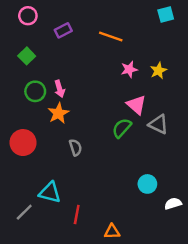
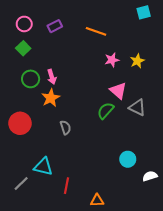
pink circle: (28, 16) -> (24, 24), moved

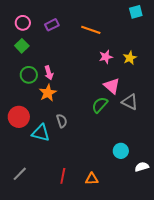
cyan triangle: (43, 167) -> (41, 133), moved
orange triangle: (97, 200) -> (92, 179), moved

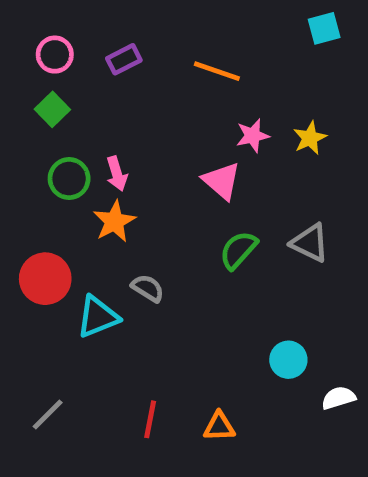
pink triangle: (112, 86) -> (222, 181), moved
gray semicircle: (62, 121) -> (148, 288), turned -40
cyan triangle: (41, 133) -> (98, 317), turned -36

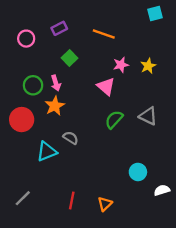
pink circle: (55, 55) -> (26, 39), moved
green square: (52, 109) -> (70, 58), moved
red circle: (45, 279) -> (22, 120), moved
orange triangle: (219, 426) -> (105, 204), turned -42

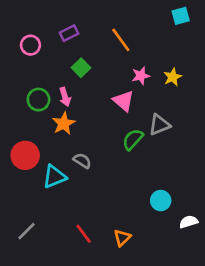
orange line: (104, 34) -> (121, 40), turned 35
gray triangle: (148, 116) -> (159, 125), moved, turned -48
red circle: (22, 120) -> (25, 155), moved
red line: (72, 200) -> (84, 234), turned -48

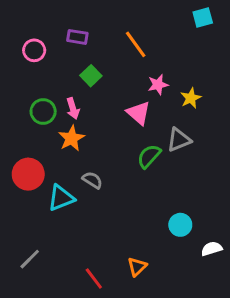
purple rectangle: (69, 33) -> (77, 37), turned 36
yellow star: (173, 77) -> (191, 98), moved
red line: (84, 234) -> (94, 279), moved

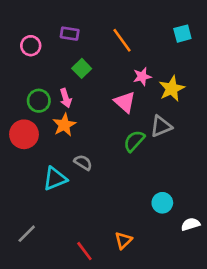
cyan square: (203, 18) -> (182, 34), moved
yellow star: (191, 98) -> (172, 89), size x1.4
red circle: (28, 174) -> (24, 134), moved

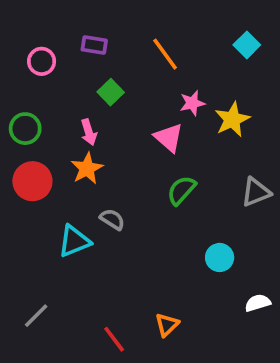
cyan square: (182, 34) -> (247, 45), turned -30
green circle: (39, 101) -> (25, 129), moved
gray triangle: (161, 126) -> (256, 192), moved
cyan circle: (162, 203) -> (220, 257), moved

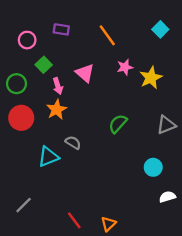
green square: (111, 92) -> (44, 65), moved
pink triangle: (169, 138) -> (85, 73), moved
cyan circle: (220, 257) -> (153, 167), moved
orange triangle: (167, 325) -> (108, 224), moved

